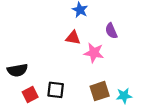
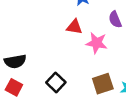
black square: (56, 90) -> (56, 82), turned 36
red square: (30, 95) -> (14, 87), moved, turned -35

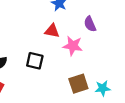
black square: (56, 82) -> (35, 61), moved, turned -30

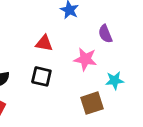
red triangle: (52, 31) -> (44, 43), moved
cyan star: (103, 88) -> (115, 80), moved

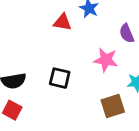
red triangle: (44, 43) -> (62, 22), moved

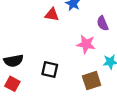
black square: (60, 78) -> (50, 70), moved

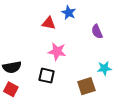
pink star: (86, 44) -> (57, 51), moved

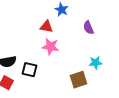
red triangle: (49, 23) -> (46, 27), moved
black square: (47, 76) -> (29, 70), moved

